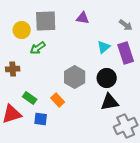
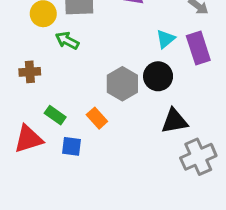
green arrow: (38, 48) -> (67, 41), turned 63
black circle: (107, 78) -> (158, 76), moved

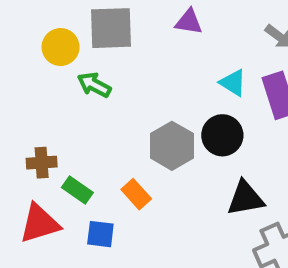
cyan triangle: (166, 39) -> (233, 83), turned -48
brown cross: (30, 72) -> (42, 163), moved

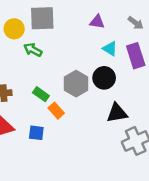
purple triangle: (189, 22) -> (97, 22), moved
green rectangle: (77, 190) -> (41, 94), moved

